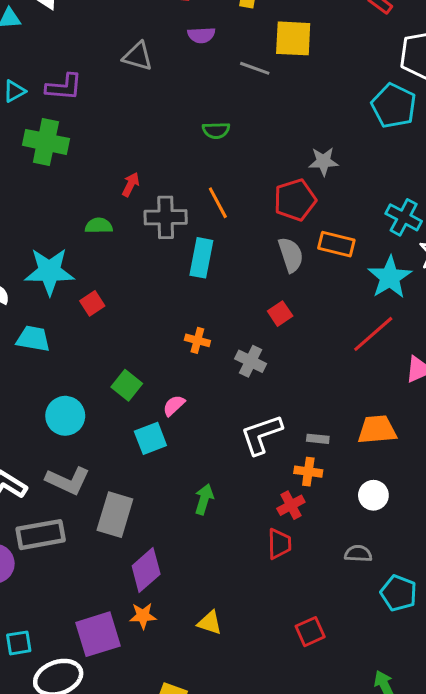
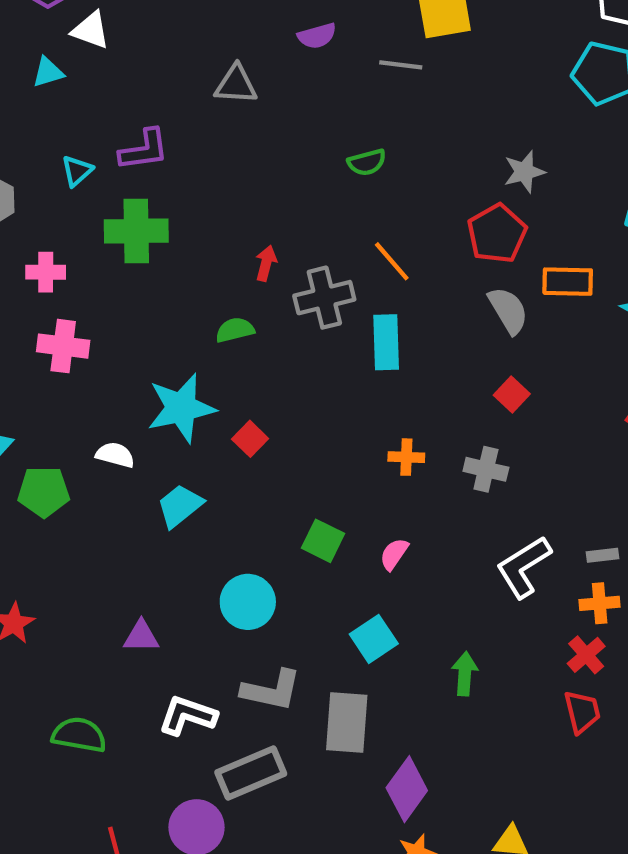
cyan trapezoid: (33, 339) -> (180, 506), turned -36
cyan square: (150, 438) -> (374, 639), moved

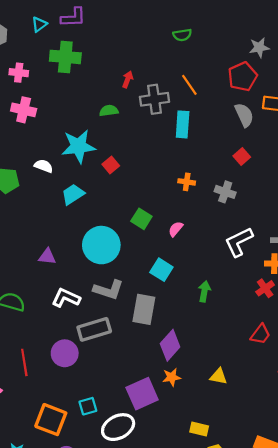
cyan circle: (248, 602) -> (101, 245), size x1.4
cyan square: (374, 639) -> (161, 270), turned -30
red trapezoid: (582, 712) -> (260, 334), moved, turned 45

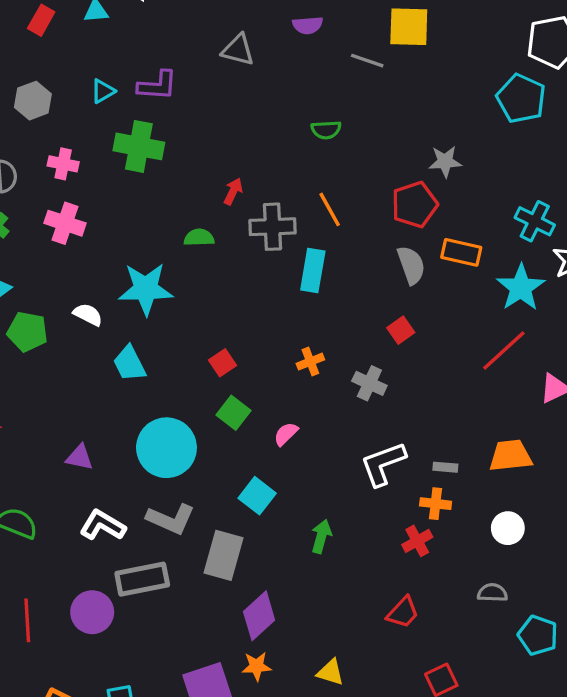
red square: (111, 165) -> (222, 363), moved
orange cross: (187, 182) -> (310, 362), turned -35
cyan trapezoid: (73, 194) -> (129, 364), turned -90

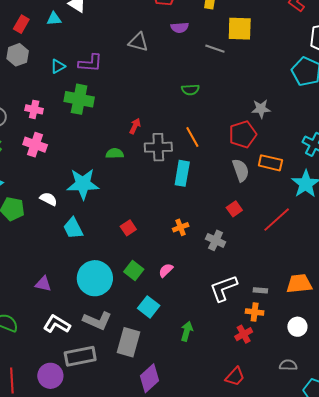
gray hexagon: (33, 101) -> (18, 55), moved
red line: (504, 350) -> (277, 220), moved
green square: (234, 413) -> (134, 271), moved

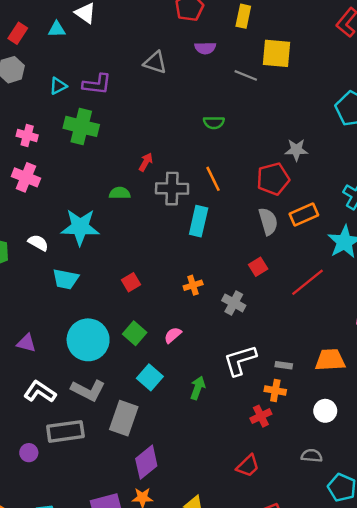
orange rectangle: (270, 163) -> (304, 215), turned -40
cyan trapezoid: (73, 228) -> (66, 279), turned -55
green arrow: (187, 331) -> (198, 388), moved
purple circle: (50, 376) -> (29, 453), size x0.6

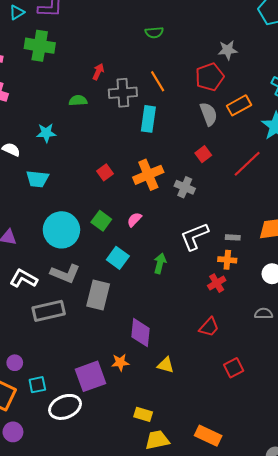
cyan star: (80, 227) -> (46, 133), size x0.6
red square: (131, 282) -> (105, 172), moved
orange cross: (193, 285) -> (148, 175), size x1.8
purple circle: (29, 453) -> (15, 363), moved
purple diamond: (146, 462) -> (141, 333), moved, turned -40

